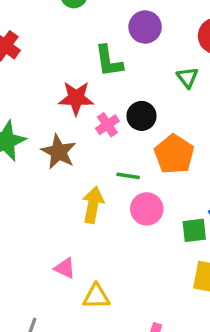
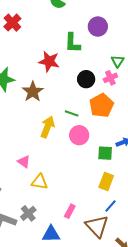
pink cross: (107, 125) -> (110, 78), moved

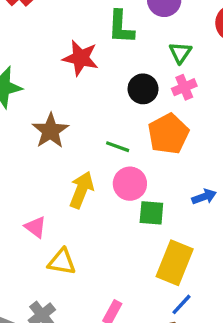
green triangle: (118, 61) -> (180, 53), moved
brown star: (33, 92) -> (50, 131), moved
yellow arrow: (47, 127) -> (81, 190), moved
green square: (105, 153) -> (151, 213), moved
yellow rectangle: (106, 181) -> (175, 263), size x1.4

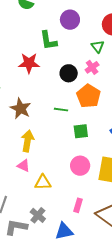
green triangle: (180, 53) -> (98, 46), moved
pink circle: (130, 184) -> (80, 166), moved
yellow arrow: (81, 190) -> (28, 141), moved
green square: (151, 213) -> (81, 131), moved

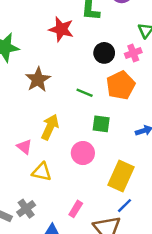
yellow arrow: (28, 141) -> (50, 127), moved
pink circle: (80, 166) -> (83, 153), moved

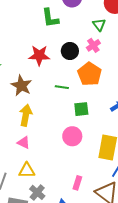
red star: (61, 29) -> (39, 55), moved
yellow arrow: (50, 127) -> (26, 115), moved
yellow triangle: (42, 172) -> (27, 170), moved

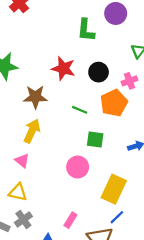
pink cross: (93, 45) -> (130, 81), moved
brown star: (21, 86) -> (35, 97), turned 30

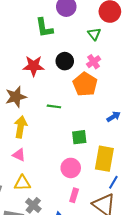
green line: (80, 110) -> (54, 106), moved
green square: (95, 139) -> (79, 137), moved
pink circle: (78, 167) -> (71, 168), moved

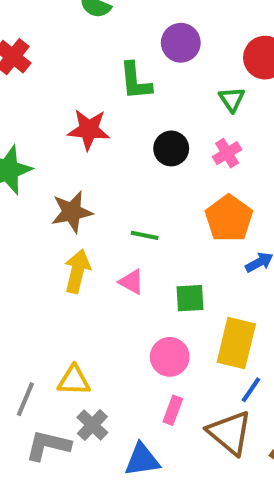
red star: (34, 66) -> (89, 130), moved
orange pentagon: (85, 84) -> (229, 218), moved
pink triangle: (19, 155) -> (131, 282), moved

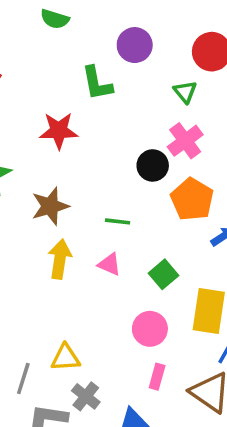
black circle: (171, 148) -> (153, 165), moved
pink cross: (227, 153) -> (185, 141), size x1.4
green square: (190, 298) -> (163, 274), turned -32

